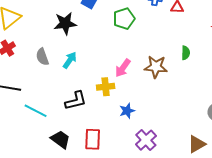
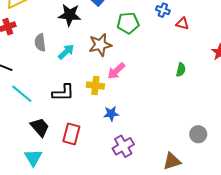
brown star: (156, 67) -> (100, 45), moved, turned -30

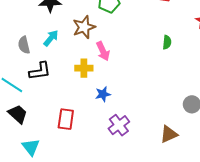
gray semicircle: (40, 43) -> (24, 45), moved
pink arrow: (116, 71) -> (103, 51), turned -66
black L-shape: (63, 93) -> (40, 71), moved
black trapezoid: (40, 127) -> (18, 114), moved

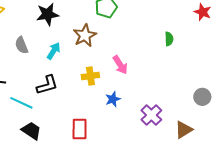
gray semicircle: (24, 45) -> (22, 45), moved
pink arrow: (103, 51) -> (120, 65), moved
purple cross: (119, 125) -> (151, 115), moved

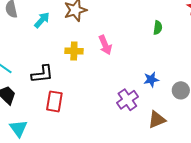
black L-shape: (47, 85) -> (42, 74), moved
blue star: (113, 99) -> (151, 79), moved

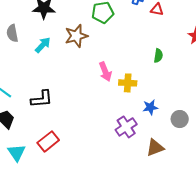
yellow cross: (74, 51) -> (128, 83), moved
red rectangle: (54, 101) -> (48, 141), moved, turned 40

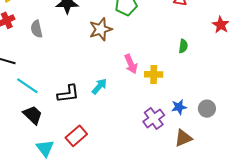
cyan arrow: (43, 45) -> (99, 86), moved
blue star: (150, 107) -> (179, 107), moved

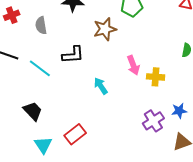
cyan line: (27, 86) -> (40, 68), moved
cyan arrow: (99, 86) -> (101, 86), turned -78
black L-shape: (68, 94) -> (73, 55), moved

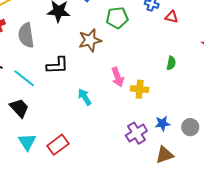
gray semicircle: (41, 25) -> (26, 35), size x1.4
black trapezoid: (33, 111) -> (19, 108), moved
cyan triangle: (43, 145) -> (27, 142), moved

